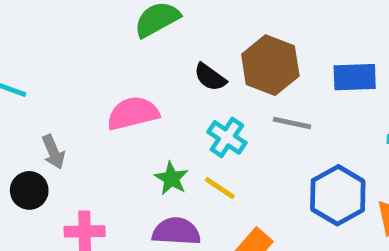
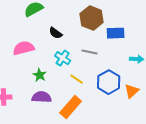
brown hexagon: (270, 65) -> (92, 18), moved
yellow line: (220, 188) -> (77, 79), moved

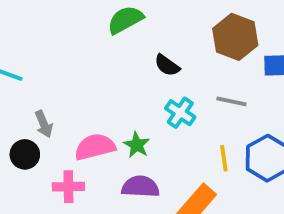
pink semicircle: (24, 48) -> (95, 147), moved
yellow line: (77, 79) -> (224, 158), moved, turned 48

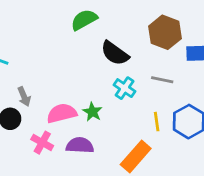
black semicircle: (167, 65) -> (115, 53), size x1.5
pink cross: (68, 187) -> (42, 143), turned 30
purple semicircle: (140, 187) -> (80, 145), moved

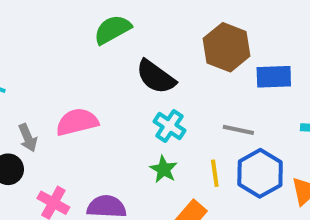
gray line: (162, 80) -> (238, 130), moved
green star: (92, 112) -> (164, 169), moved
pink semicircle: (62, 113) -> (77, 122), moved

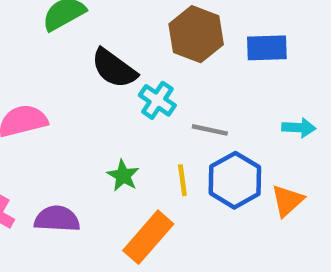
blue rectangle: (274, 77) -> (267, 48), moved
cyan cross: (170, 126) -> (157, 100), moved

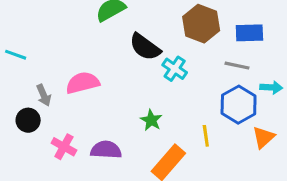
gray line: (210, 130) -> (237, 66), moved
yellow line: (182, 180) -> (206, 136), moved
blue hexagon: (235, 180) -> (239, 105), moved

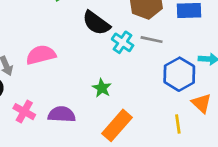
gray line: (237, 66) -> (152, 40), moved
yellow line: (206, 136) -> (178, 124), moved
orange triangle: (263, 137) -> (201, 103), turned -35

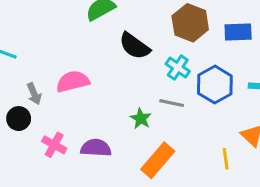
gray line: (152, 40) -> (172, 103), moved
cyan cross: (123, 42) -> (178, 68), moved
blue hexagon: (179, 74) -> (215, 85), moved

